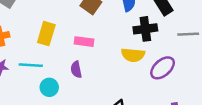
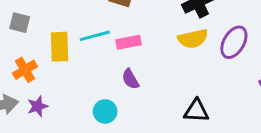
yellow rectangle: (46, 34) -> (60, 47), moved
cyan line: (31, 65) -> (95, 36), moved

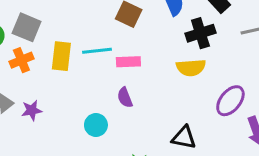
gray square: (20, 23) -> (27, 27), size x1.4
purple ellipse: (234, 42) -> (230, 101), moved
orange cross: (25, 70) -> (21, 60), moved

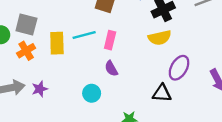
pink rectangle: (128, 62) -> (110, 40), turned -66
purple ellipse: (230, 101) -> (179, 68), moved

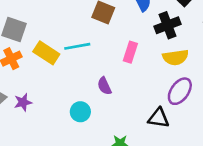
yellow semicircle: (160, 38) -> (176, 57), moved
pink rectangle: (110, 40) -> (130, 52), moved
yellow rectangle: (57, 43) -> (46, 53), turned -60

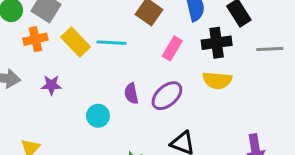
pink rectangle: (130, 52) -> (172, 48), moved
purple ellipse: (180, 91) -> (167, 96), moved
purple star: (23, 102) -> (51, 85), moved

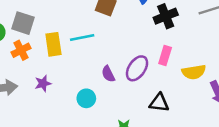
yellow rectangle: (76, 42) -> (53, 44), turned 50
pink rectangle: (172, 48) -> (165, 55), moved
yellow semicircle: (217, 80) -> (194, 72), moved

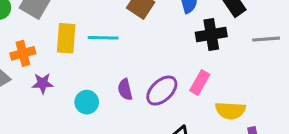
orange cross: (21, 50) -> (23, 53), moved
cyan circle: (86, 98) -> (87, 102), moved

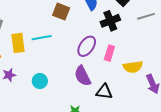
purple semicircle: (125, 89) -> (83, 76), moved, size x1.5
purple ellipse: (162, 91) -> (87, 46), moved

